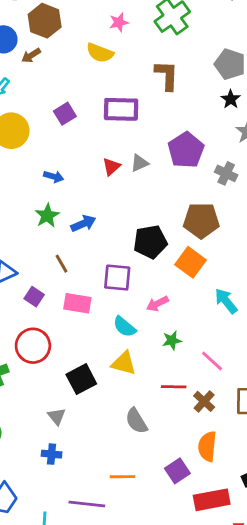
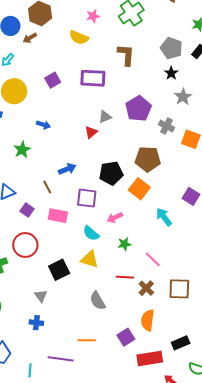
red triangle: (111, 167) -> (91, 132), moved
green star: (47, 216) -> (22, 150), moved
blue arrow: (83, 223) -> (67, 169), moved

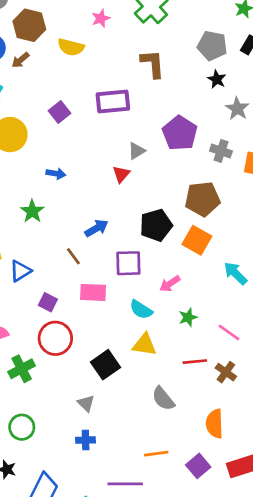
yellow semicircle: (79, 37) -> (71, 47), moved
purple square: (27, 210) -> (48, 302), moved
orange semicircle: (148, 320) -> (215, 424), moved
purple square: (126, 337) -> (198, 466), moved

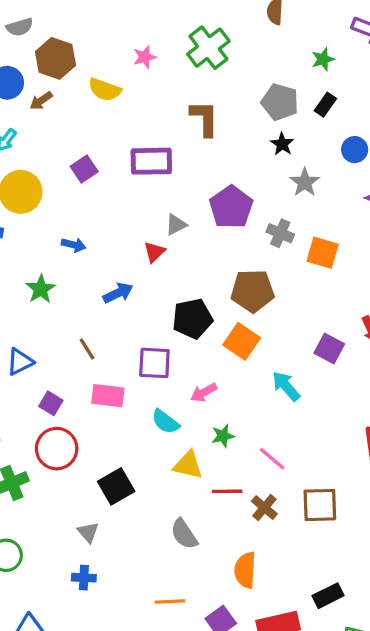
blue arrow: (96, 228) -> (118, 293), moved
yellow triangle: (144, 345) -> (188, 465), moved

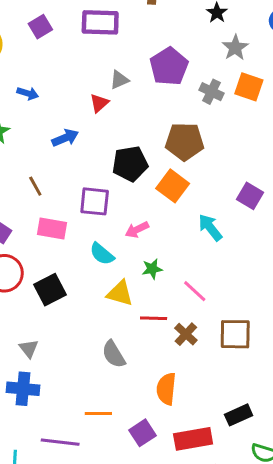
orange square: (323, 253) -> (249, 87), moved
black square: (116, 486) -> (50, 290), moved
blue cross: (84, 578) -> (23, 389), size x1.5

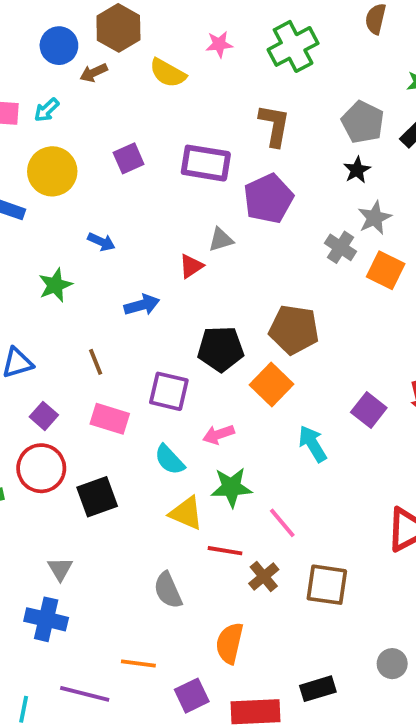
purple pentagon: (169, 66) -> (268, 199), moved
gray cross: (211, 92) -> (341, 247), moved
green star: (152, 269) -> (231, 487), size x1.5

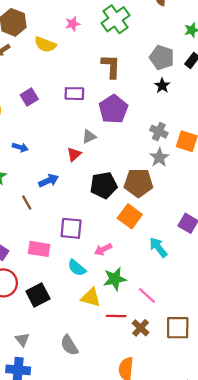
purple rectangle: (206, 163) -> (74, 94), size x0.7
gray star: (375, 218) -> (159, 157), moved
black pentagon: (221, 349) -> (104, 185), moved
brown line: (96, 362) -> (27, 203), moved
gray semicircle: (168, 590) -> (69, 345), moved

